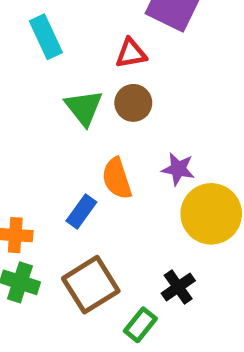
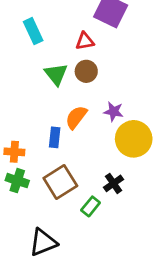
orange semicircle: (117, 178) -> (76, 117), turned 55
blue rectangle: (81, 211) -> (55, 137), turned -30

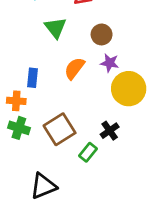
brown circle: (86, 71) -> (102, 34), moved
blue rectangle: (55, 137) -> (32, 78), moved

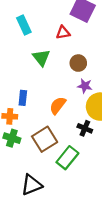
orange semicircle: (74, 68) -> (58, 105), moved
black cross: (110, 131) -> (85, 128), moved, turned -32
green rectangle: (88, 152) -> (67, 158), size x1.5

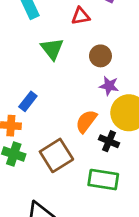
blue rectangle: (23, 98) -> (28, 101), turned 32
orange semicircle: (58, 105) -> (86, 121), moved
green rectangle: (67, 158) -> (103, 180), moved, turned 60

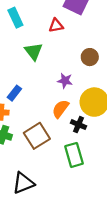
brown circle: (100, 56) -> (90, 57), moved
purple star: (109, 86) -> (65, 81), moved
green rectangle: (103, 180) -> (74, 155), turned 65

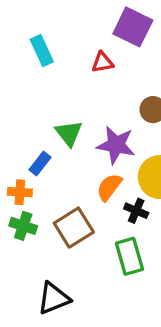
green triangle: (33, 51) -> (69, 133), moved
purple star: (65, 81) -> (116, 145), size x1.6

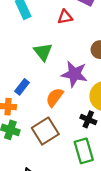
green triangle: (69, 133) -> (43, 52), moved
orange semicircle: (109, 187) -> (55, 97), moved

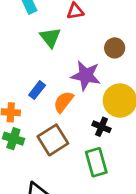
green triangle: (43, 52) -> (50, 37), moved
blue rectangle: (22, 87) -> (37, 90), moved

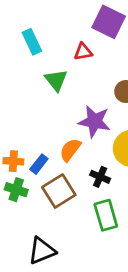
blue rectangle: (37, 90) -> (39, 164), moved
black cross: (101, 127) -> (100, 177), moved

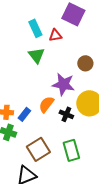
cyan rectangle: (32, 42) -> (35, 28), moved
black cross: (100, 177) -> (66, 114), moved
brown square: (59, 191) -> (38, 149), moved

